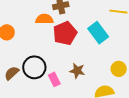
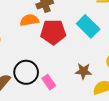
red pentagon: (65, 33) -> (53, 32), turned 30
brown star: (77, 71) -> (83, 71), moved

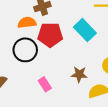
black circle: (26, 72) -> (25, 50), moved

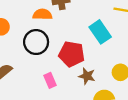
red pentagon: (50, 35) -> (72, 54), moved

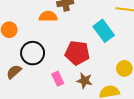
black circle: (36, 42) -> (33, 53), moved
brown star: (87, 76) -> (85, 81), moved

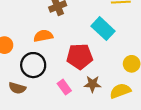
orange semicircle: (48, 16) -> (43, 36), moved
brown semicircle: (14, 72) -> (17, 88), turned -112

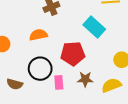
black circle: (33, 65) -> (40, 69), moved
pink rectangle: (64, 87) -> (59, 82), turned 32

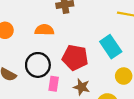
cyan rectangle: (94, 27) -> (111, 47), moved

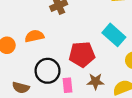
orange semicircle: (44, 30) -> (34, 36), moved

